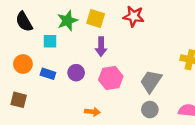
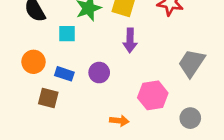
pink hexagon: (111, 78) -> (153, 95), moved
gray trapezoid: (151, 81) -> (192, 63), moved
brown square: (19, 100) -> (48, 98), moved

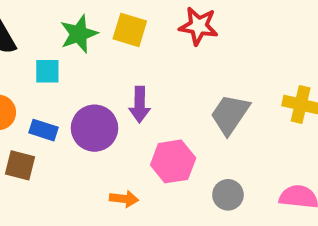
purple arrow: (130, 40) -> (140, 105), moved
purple circle: (99, 73) -> (94, 128), size x1.5

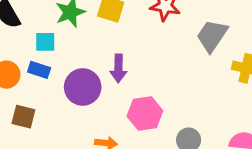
gray trapezoid: (230, 114) -> (212, 36), moved
blue rectangle: (43, 130) -> (39, 70), moved

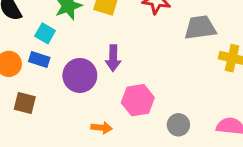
gray trapezoid: (212, 36) -> (200, 28), turned 48
cyan square: (45, 42) -> (45, 33), turned 30

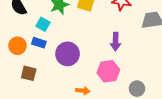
purple arrow: (113, 58) -> (115, 42), moved

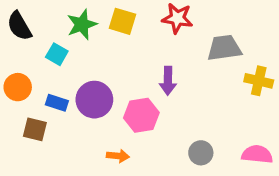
blue rectangle: (39, 43) -> (57, 103), moved
pink hexagon: (108, 71) -> (141, 115), moved

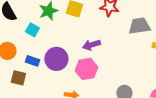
purple arrow: (168, 81) -> (91, 45), moved, turned 72

